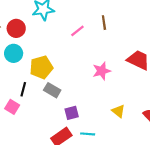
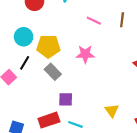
pink line: (77, 31) -> (94, 21), turned 48
cyan circle: (14, 53) -> (24, 37), moved
pink star: (102, 71) -> (85, 54), moved

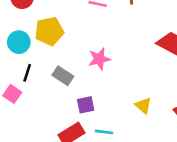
yellow pentagon: (48, 46) -> (49, 31), moved
pink star: (85, 54) -> (99, 59), moved

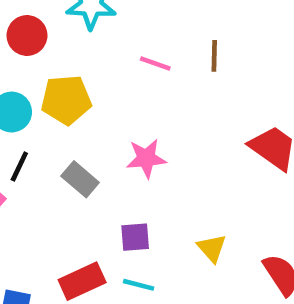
purple square: (86, 105) -> (135, 237), moved

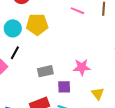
pink star: (146, 158) -> (82, 67), moved
gray rectangle: (80, 179) -> (45, 71), moved, turned -56

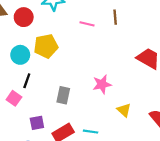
gray rectangle: (45, 71) -> (63, 95), turned -56
purple square: (64, 87) -> (37, 123), moved

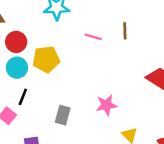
red circle: (24, 17) -> (16, 42), moved

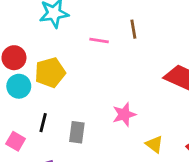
black line: (23, 97) -> (43, 123), moved

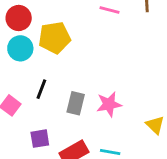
pink star: (124, 114) -> (109, 104), moved

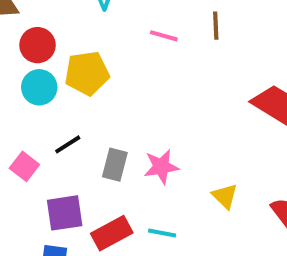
black line: (41, 89) -> (68, 144), turned 36
purple square: (40, 139) -> (65, 213), size x1.4

